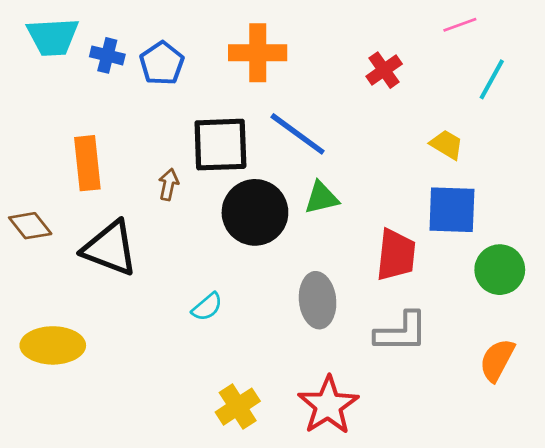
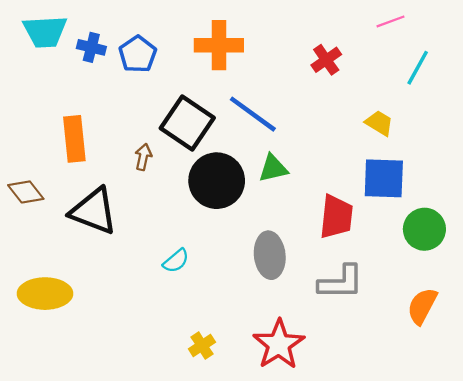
black square: (220, 145) -> (187, 123), turned 36
yellow cross: (238, 407) -> (202, 346), size x0.7

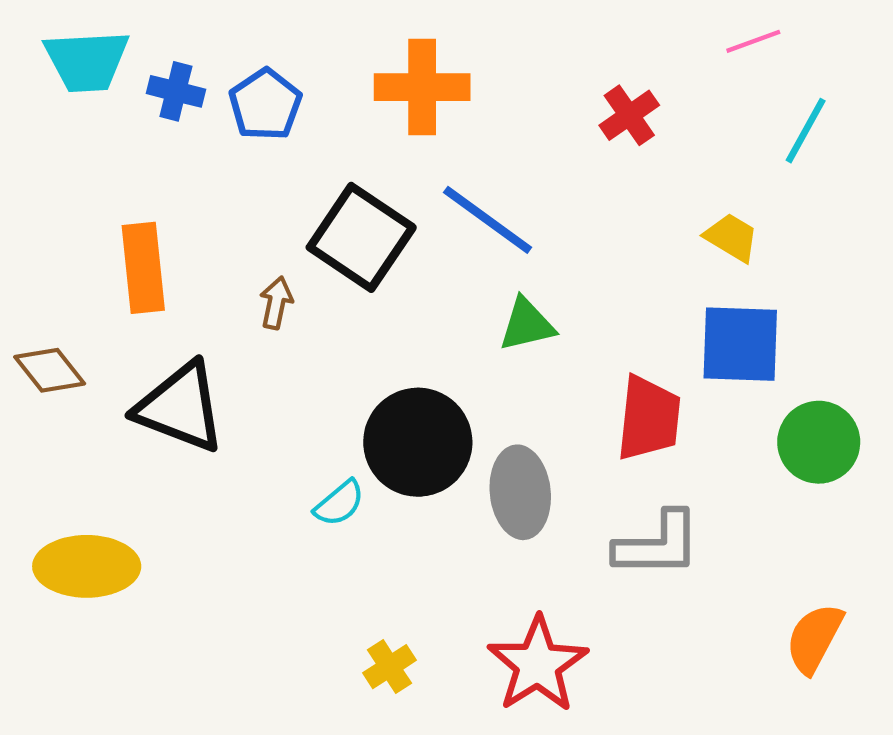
black circle: (217, 181) -> (418, 442), moved
orange semicircle: (422, 306) -> (814, 638), moved

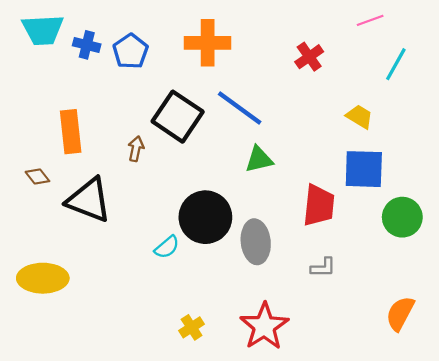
brown diamond: (50, 370) -> (37, 177), moved, size x0.7
gray L-shape: (657, 545) -> (323, 267), size x0.6

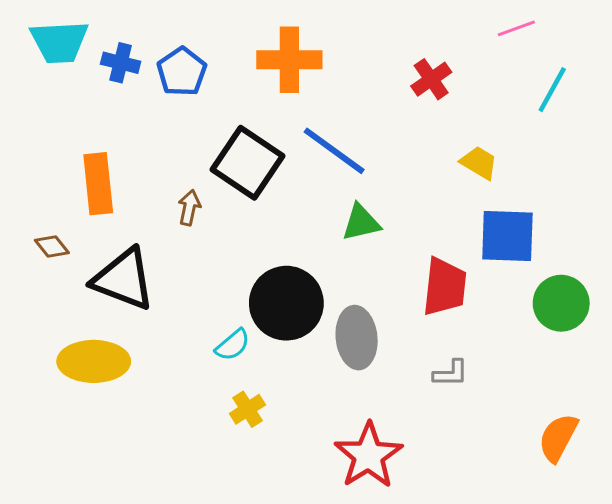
yellow trapezoid: (359, 117) -> (479, 163), moved
yellow ellipse: (43, 278) -> (94, 361), moved
yellow cross: (192, 327) -> (248, 409), moved

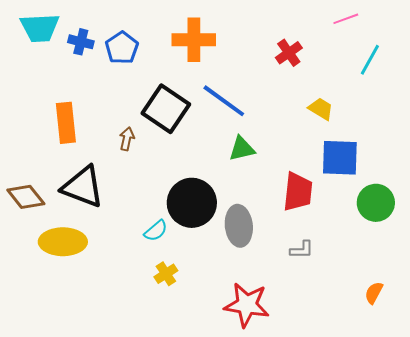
brown diamond: (52, 246) -> (26, 197), moved, size x1.6
orange semicircle: (558, 438) -> (374, 293), size x0.7
red star: (368, 456) -> (247, 305), turned -30

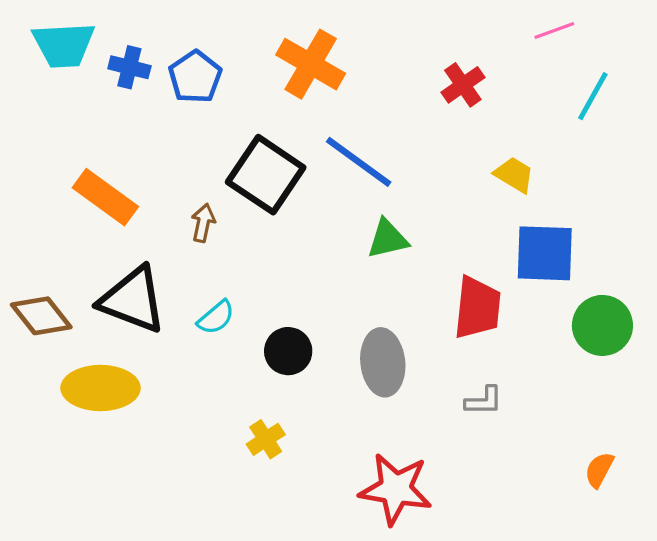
orange cross: (194, 40) -> (311, 64), turned 30
orange rectangle: (66, 123) -> (105, 197), turned -48
black circle: (192, 203) -> (288, 351), moved, size x0.6
cyan semicircle: (156, 231) -> (216, 317), moved

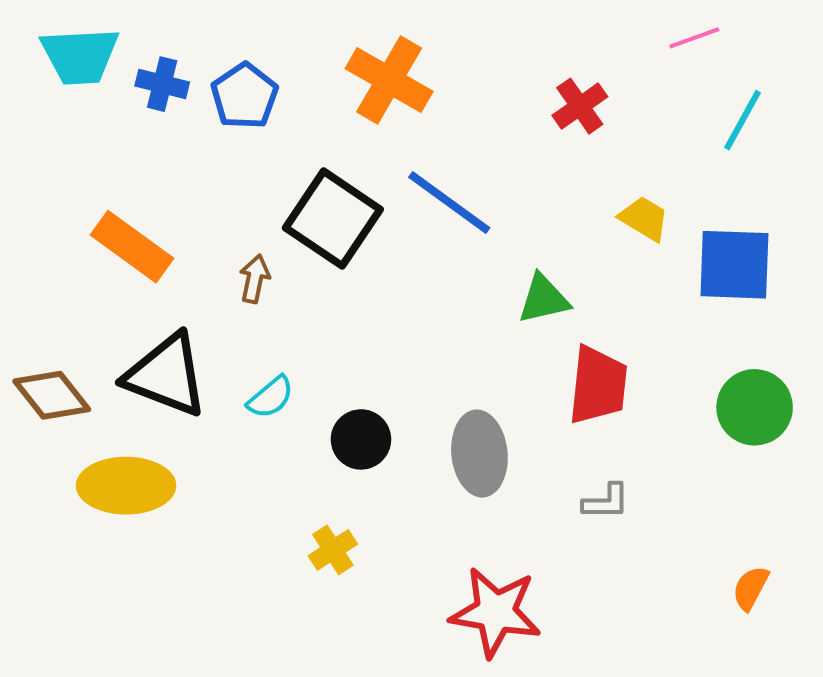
green triangle: (388, 239) -> (544, 299), moved
blue square: (545, 253) -> (734, 265), moved

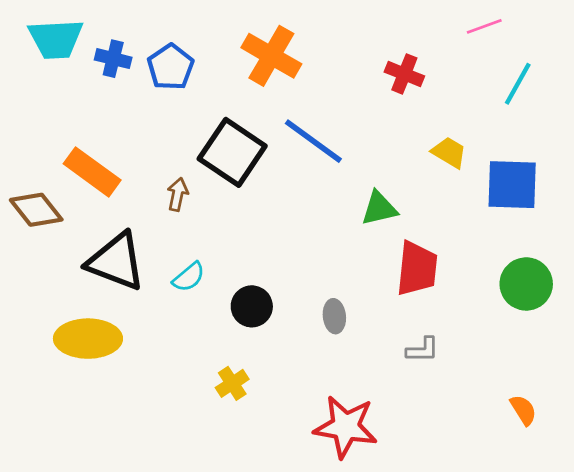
red cross: (580, 106) -> (404, 74), turned -33
brown diamond: (52, 395) -> (36, 210), moved
gray ellipse: (479, 454) -> (334, 316), size x0.6
orange semicircle: (751, 588) -> (523, 410), turned 120

